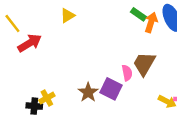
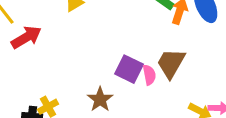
purple square: (111, 89) -> (129, 69), moved

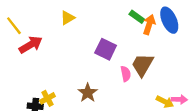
purple square: (129, 69) -> (106, 49), moved

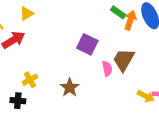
yellow triangle: (68, 18) -> (27, 14), moved
yellow cross: (47, 98) -> (30, 80), moved

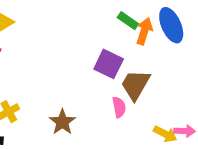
purple square: (87, 44) -> (109, 64), moved
pink semicircle: (107, 69) -> (119, 107), moved

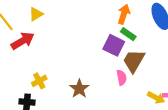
green rectangle: (128, 21) -> (128, 34), moved
orange arrow: (144, 31) -> (124, 14), moved

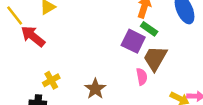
red arrow: (23, 41) -> (33, 36), turned -110

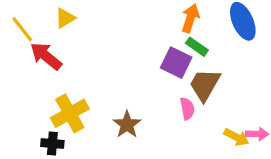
yellow cross: (51, 80) -> (70, 113), size x1.6

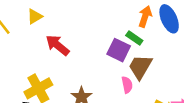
orange arrow: (190, 18) -> (145, 16), moved
red arrow: (46, 56) -> (57, 45), moved

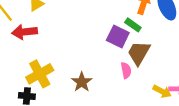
red arrow: (57, 45) -> (25, 32), moved, turned -45

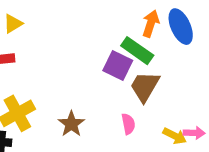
green rectangle: (133, 25) -> (137, 51), size x1.5
pink semicircle: (126, 70) -> (128, 124), moved

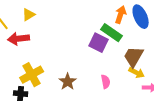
brown trapezoid: (145, 86) -> (134, 57), moved
yellow arrow: (175, 136) -> (137, 73), moved

